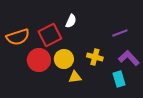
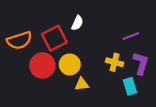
yellow cross: (95, 57) -> (115, 62), moved
purple L-shape: (129, 58) -> (141, 63), turned 60

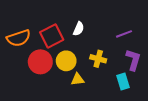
white semicircle: (77, 23) -> (79, 29), moved
yellow cross: (115, 62) -> (98, 59), moved

